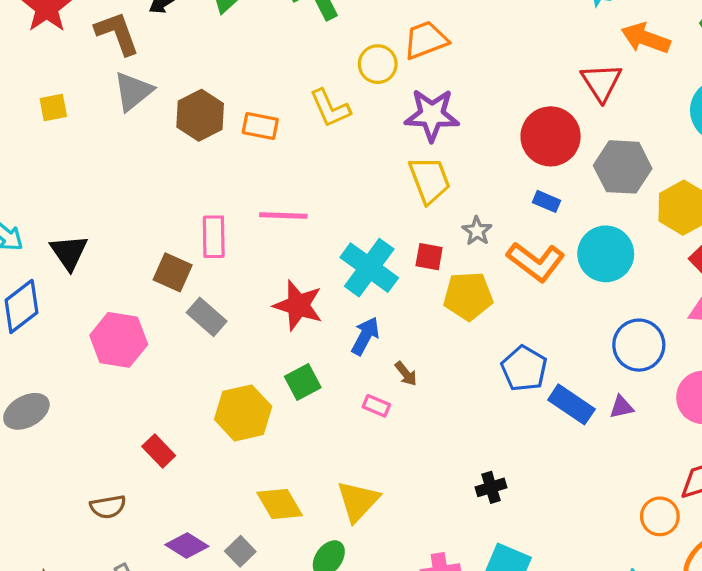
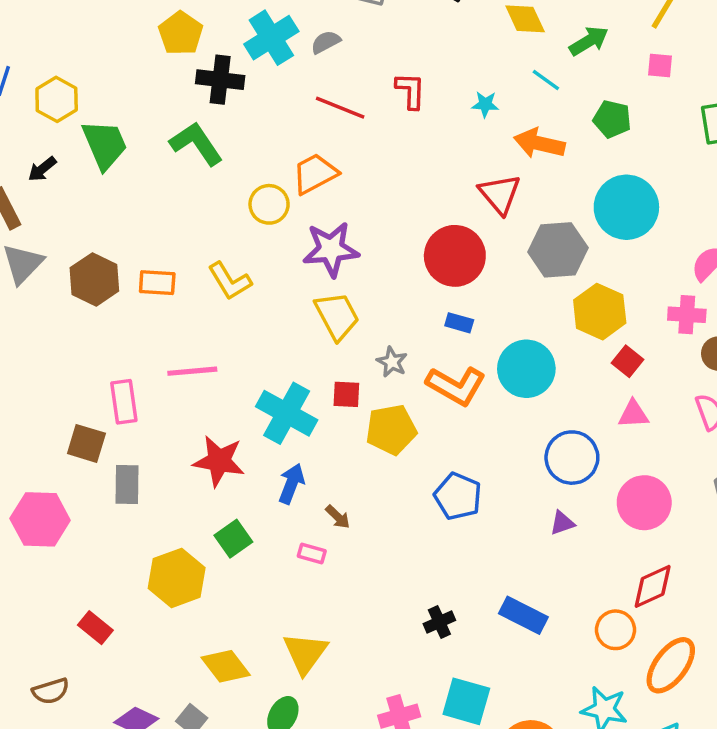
yellow L-shape: (330, 108) -> (230, 281), moved
gray hexagon: (623, 167) -> (558, 250), moved
gray rectangle: (207, 317) -> (127, 484), turned 57
blue rectangle: (571, 404) -> (523, 615), moved

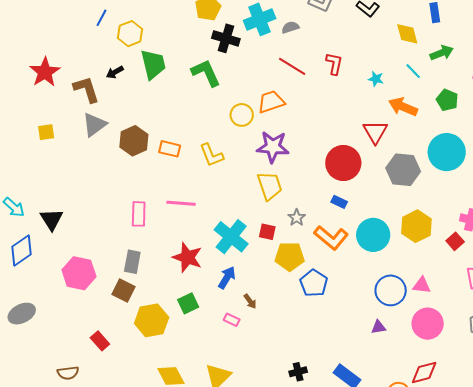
yellow hexagon: (600, 312) -> (416, 226), moved
red square: (628, 361) -> (455, 241), moved
pink triangle: (633, 414) -> (422, 285), moved
brown square: (86, 443) -> (123, 291), moved
blue pentagon: (458, 496) -> (314, 283), moved

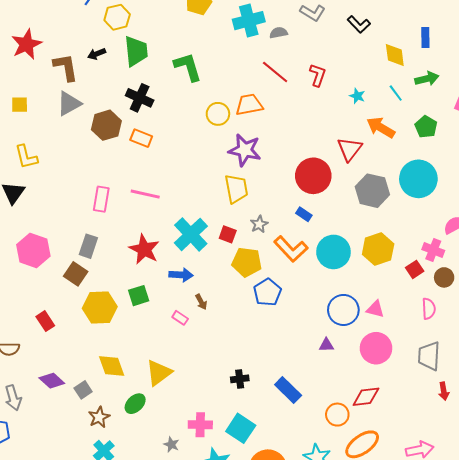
black cross: (226, 38) -> (140, 98), moved
yellow L-shape: (211, 155) -> (26, 157), moved
blue arrow: (227, 278) -> (181, 275), turned 55

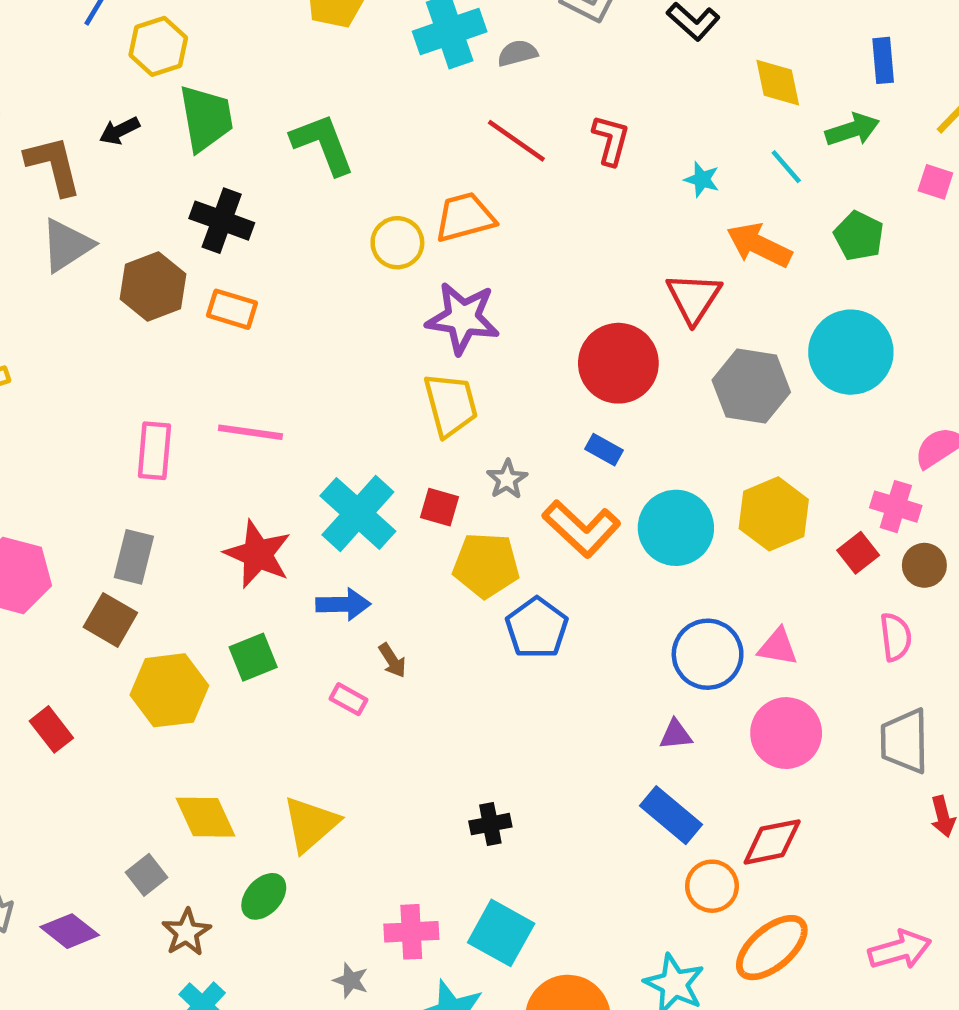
blue rectangle: (425, 37) -> (883, 60), moved
purple diamond: (52, 381) -> (70, 931), moved
blue rectangle: (288, 390) -> (671, 815), moved

